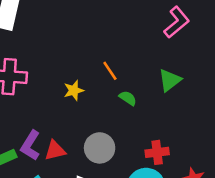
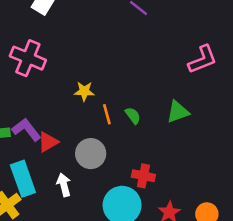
orange line: (110, 71) -> (107, 114), moved
purple L-shape: (30, 145) -> (26, 130), turned 92
red triangle: (55, 150) -> (48, 142), turned -35

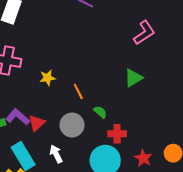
yellow star: (84, 91) -> (47, 78), moved
green semicircle: (133, 116) -> (100, 112), moved

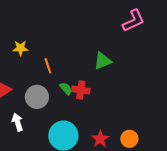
pink L-shape: (144, 33) -> (134, 21), moved
red cross: (117, 134) -> (81, 90), moved

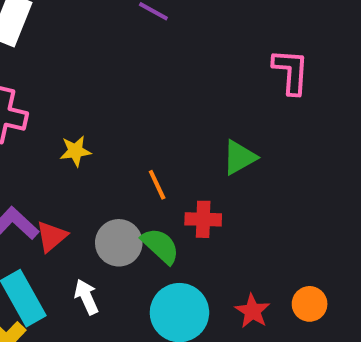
pink L-shape: (134, 21) -> (291, 71), turned -55
orange line: (48, 66) -> (157, 185), moved
green semicircle: (66, 89) -> (160, 246), moved, size x1.5

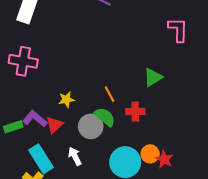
yellow star: (75, 151) -> (66, 100), moved
green semicircle: (160, 246) -> (105, 117), moved
orange circle: (310, 304) -> (150, 154), moved

